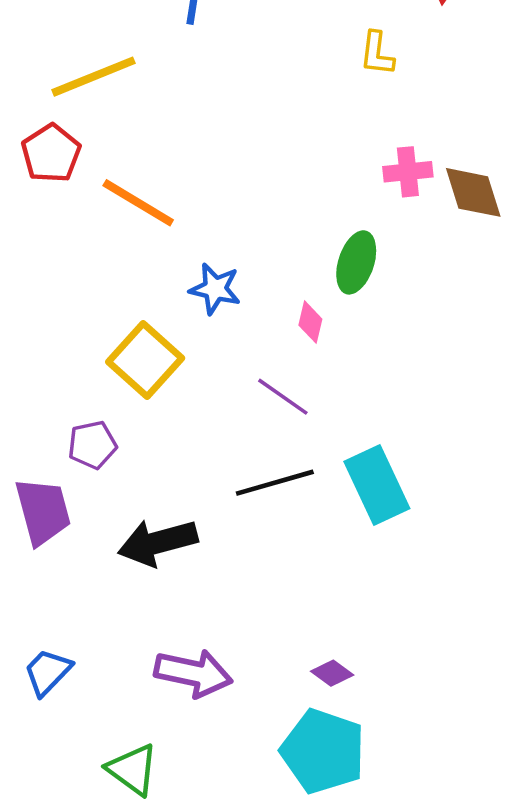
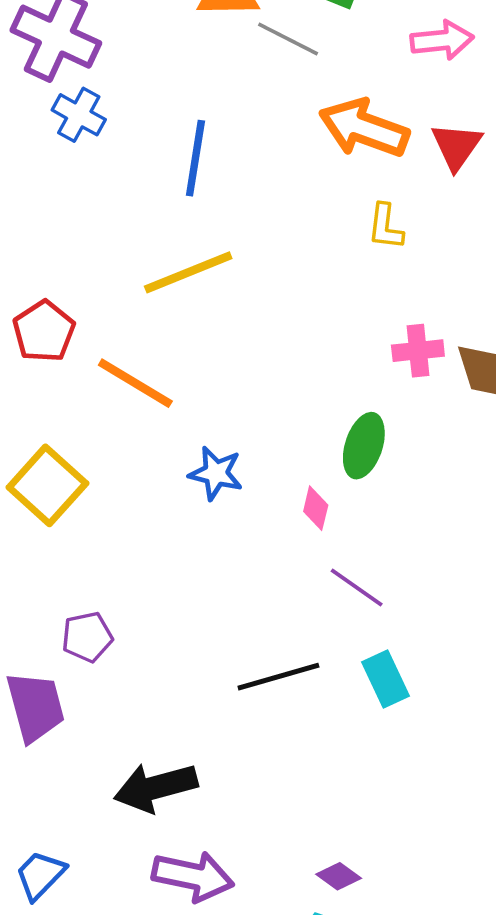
yellow line: (93, 77) -> (188, 272), moved
yellow square: (145, 360) -> (47, 485), moved
purple line: (283, 397) -> (357, 588), moved
cyan rectangle: (377, 485) -> (385, 679), size x0.7
black arrow: (158, 542) -> (156, 787), moved

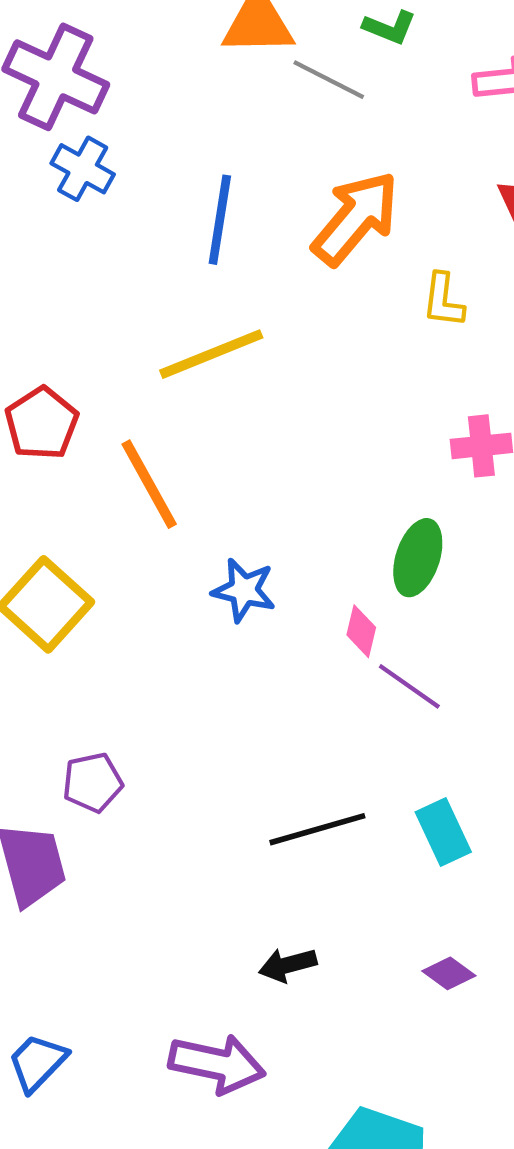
orange arrow: (364, 128) -> (356, 218), moved, turned 110
orange line: (135, 383) -> (149, 484), turned 30
purple line: (357, 588) -> (409, 686), moved
black arrow: (156, 787) -> (288, 965), moved, size x0.6
purple diamond: (339, 876) -> (449, 973), moved

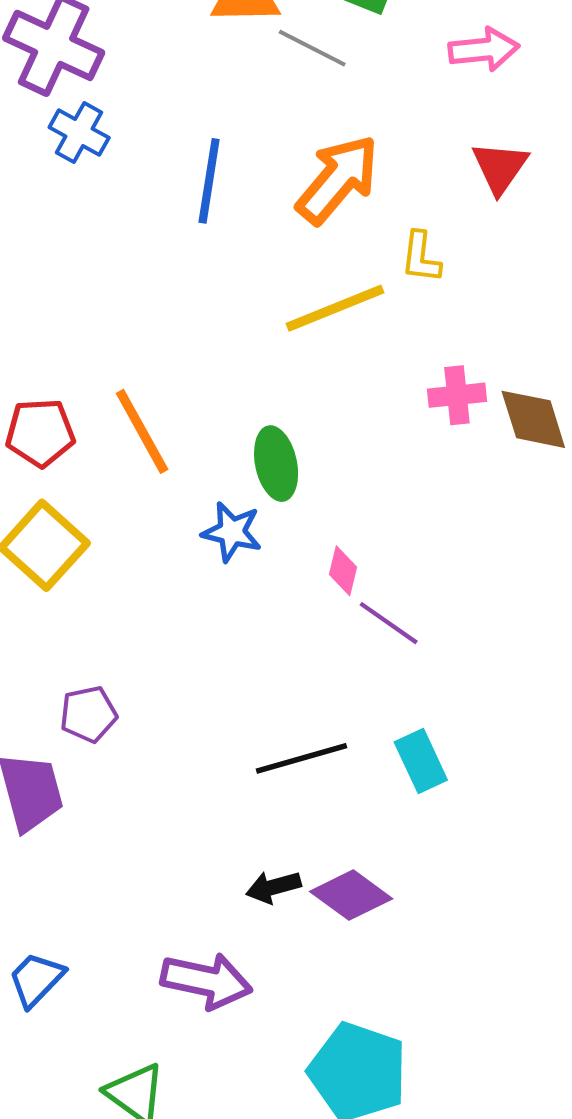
yellow line: (211, 354) -> (335, 308), moved
red pentagon: (42, 423) -> (40, 433), moved, turned 30
green ellipse: (418, 558) -> (276, 464), moved, turned -30
purple diamond: (449, 973) -> (351, 895), moved, size x1.6

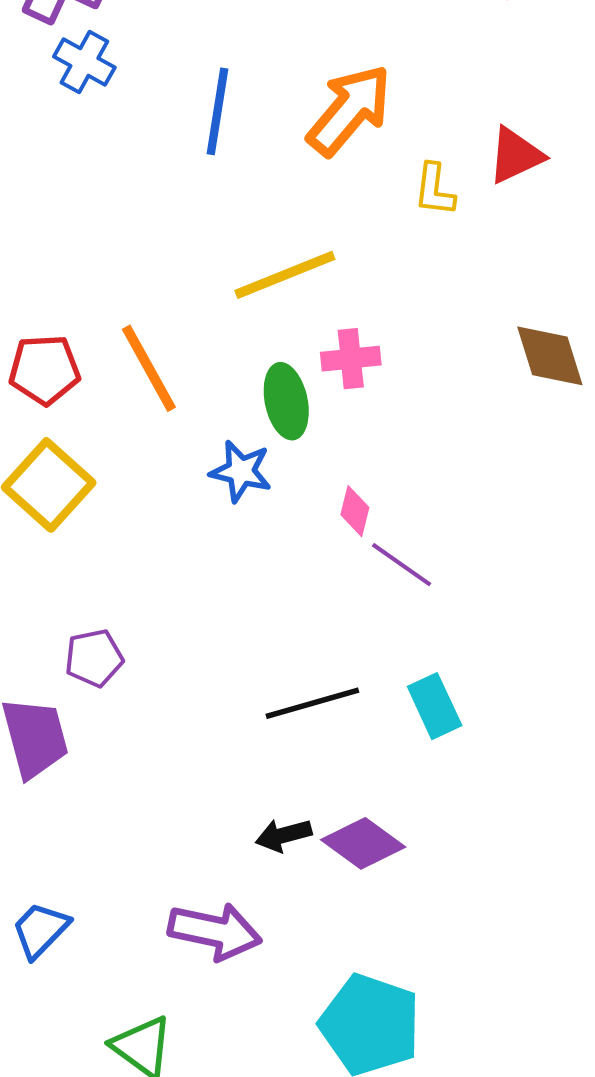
red triangle: (500, 167) -> (516, 155), moved, turned 30
yellow line: (335, 308) -> (285, 275), moved
pink cross: (457, 395) -> (351, 359), moved

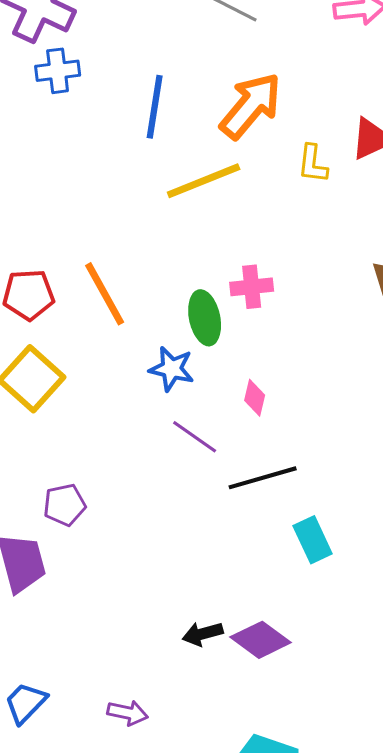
blue cross: (84, 62) -> (58, 71), turned -36
yellow line: (285, 275) -> (204, 181), moved
purple line: (402, 565) -> (195, 437), moved
black line: (312, 703) -> (263, 478), moved
purple arrow: (215, 931) -> (128, 713), moved, size x0.6

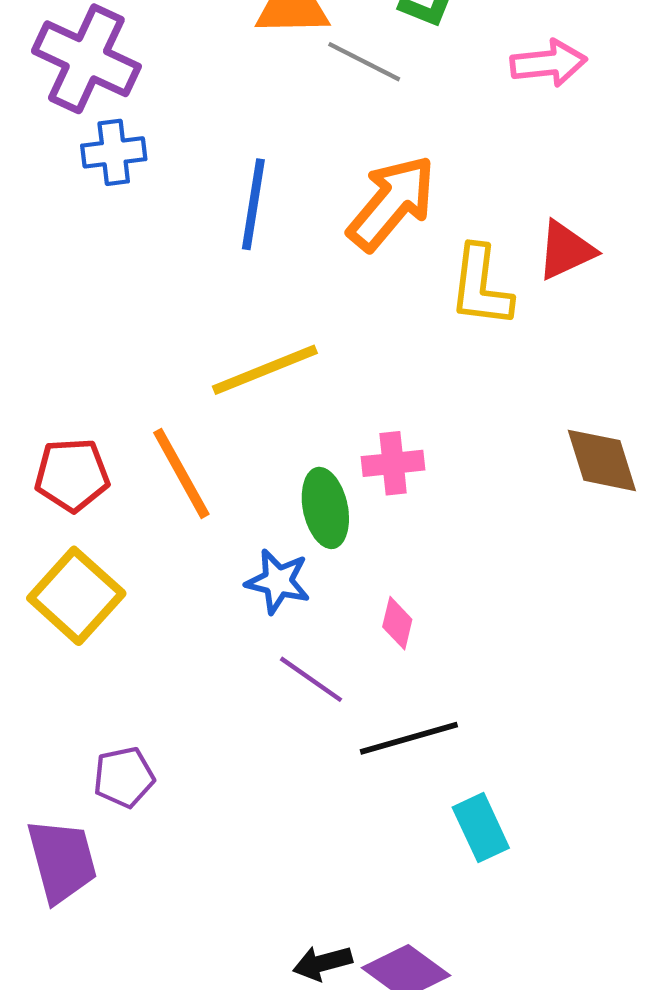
yellow L-shape: (313, 164) -> (481, 286), size x1.5
yellow line: (204, 181) -> (265, 370), moved

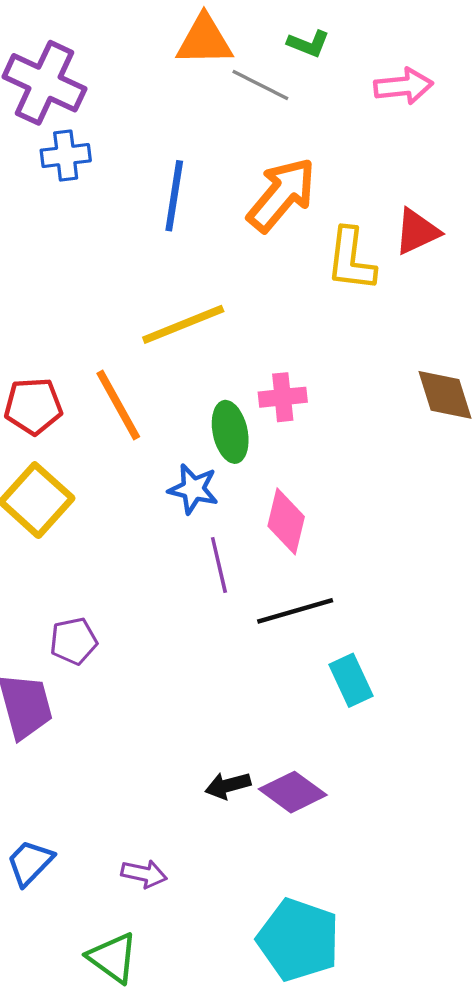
pink diamond: (397, 623) -> (286, 521), size x1.6
purple line: (311, 679) -> (219, 565), turned 42

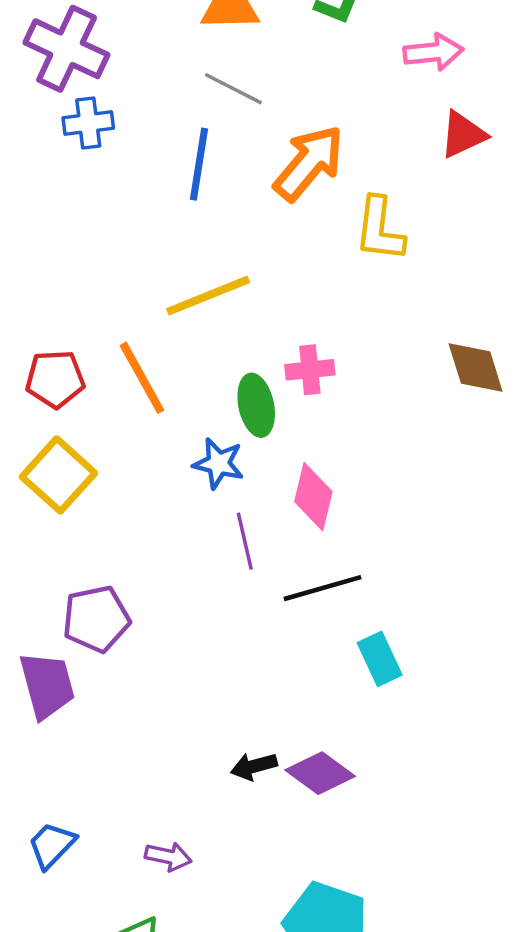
gray line: (260, 85) -> (233, 89), moved
red triangle: (417, 232) -> (463, 134), moved
purple pentagon: (74, 641) -> (96, 619), size x1.4

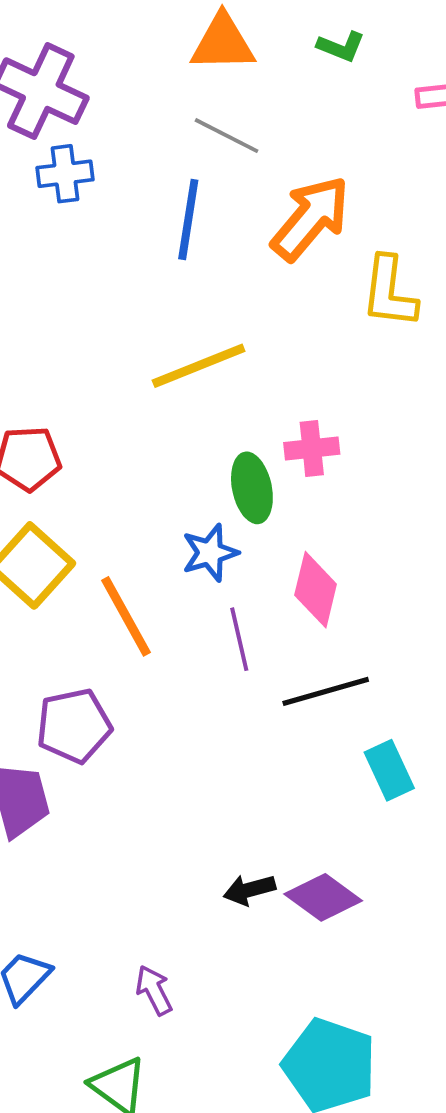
orange line: (142, 378) -> (126, 616), moved
blue star: (218, 463) -> (210, 553), turned -30
purple arrow: (168, 857) -> (154, 990), turned -129

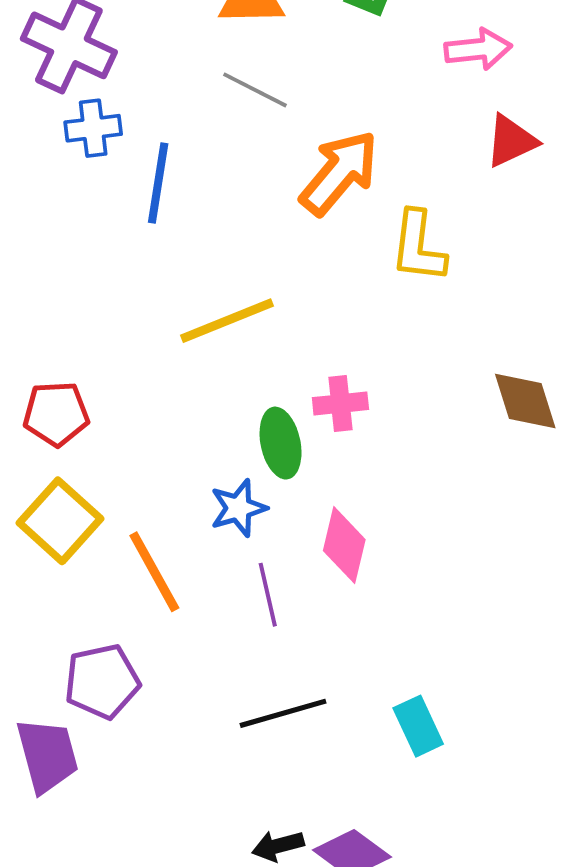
blue line: (188, 220) -> (158, 183), moved
black line: (326, 691) -> (283, 713), moved

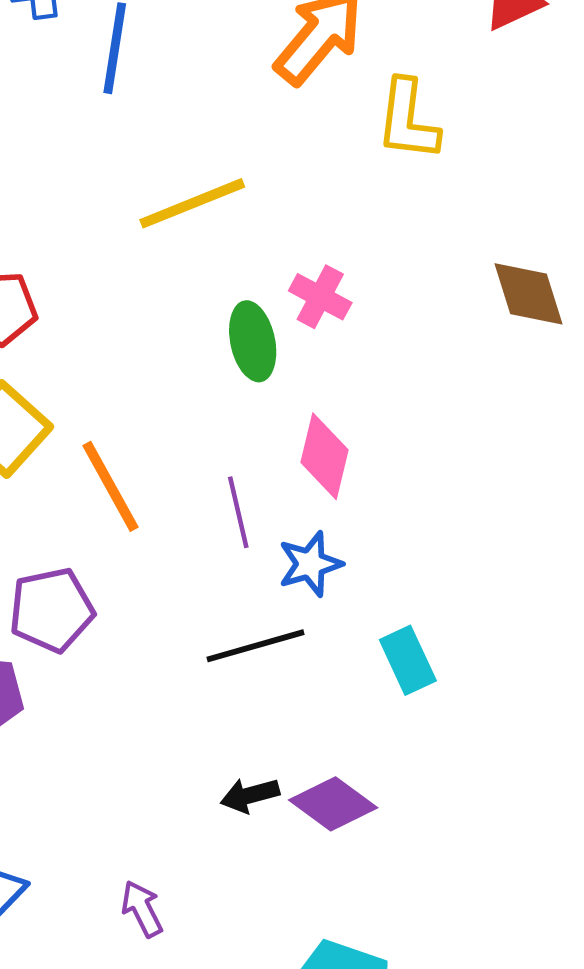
pink cross: (340, 404) -> (320, 297), turned 34
blue star: (238, 508) -> (310, 564), moved

